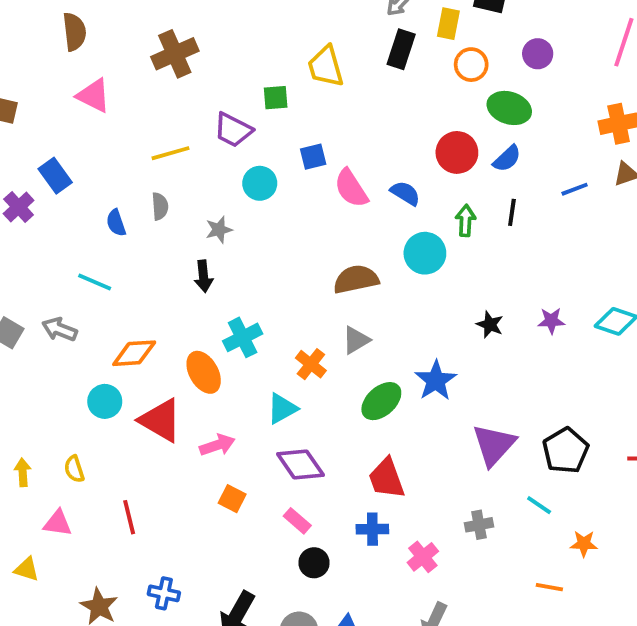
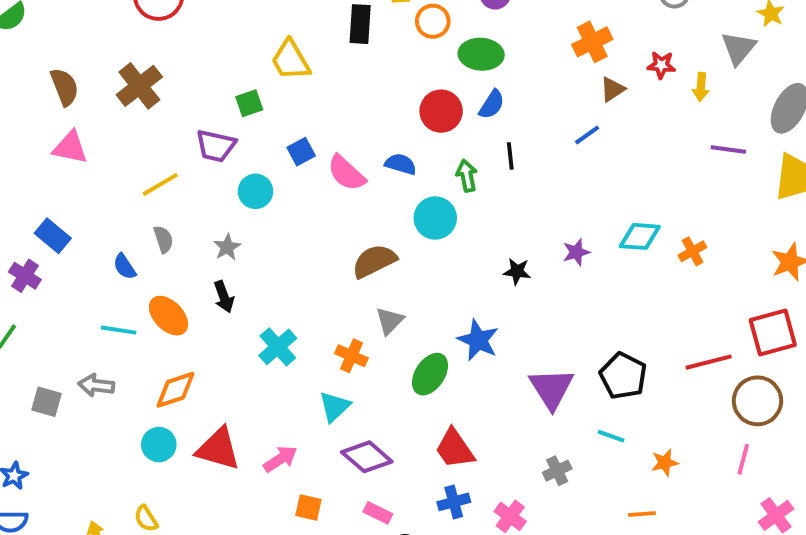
brown semicircle: (74, 32) -> (65, 87), moved
blue line: (575, 189) -> (587, 135), moved
orange ellipse: (204, 372) -> (169, 316), moved

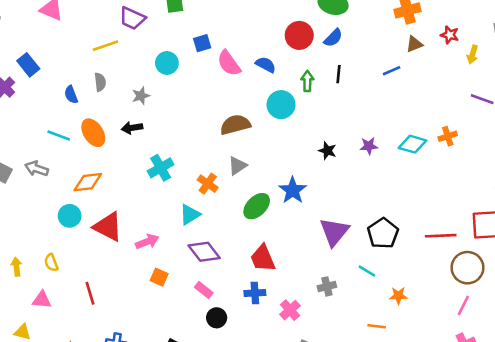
purple trapezoid: (216, 146) -> (132, 18), moved
orange cross: (692, 251) -> (448, 136), moved
black arrow: (224, 297) -> (132, 128), turned 90
pink line: (743, 459) -> (463, 305), moved

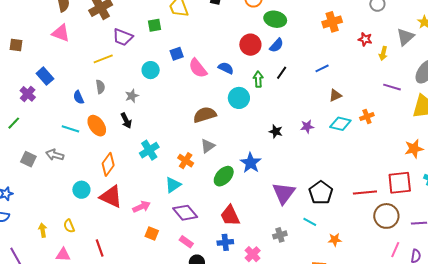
brown triangle: (414, 44) -> (335, 95), moved
black line: (338, 74) -> (282, 73), turned 32
black arrow: (132, 128) -> (126, 121), turned -105
orange diamond: (88, 182) -> (108, 164), moved, turned -45
pink line: (463, 305) -> (395, 250), moved

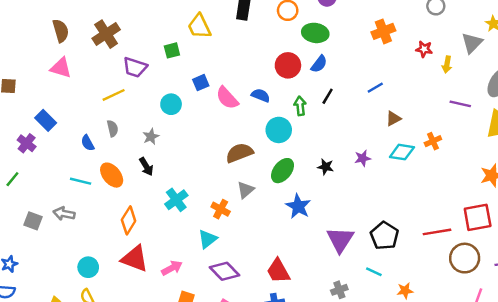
green ellipse: (224, 176) -> (283, 171), moved
cyan circle: (81, 190) -> (88, 267), moved

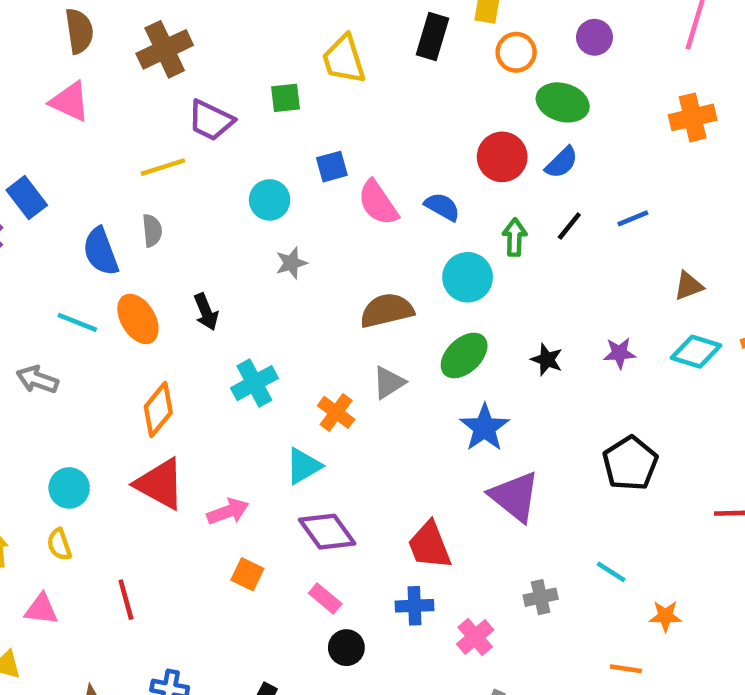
blue line: (375, 88) -> (633, 218), moved
gray star: (151, 137) -> (291, 263), moved
blue semicircle: (88, 143) -> (101, 251), size x1.5
black pentagon: (384, 236) -> (630, 463), moved
purple triangle: (340, 240) -> (515, 496), moved, turned -32

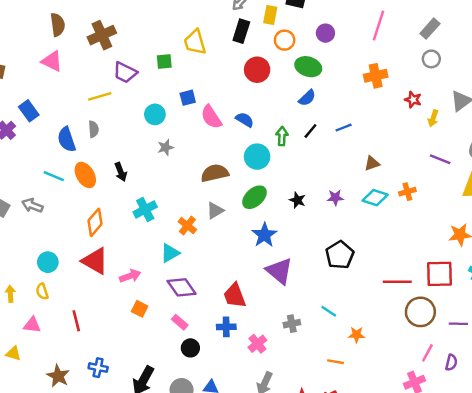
red circle: (502, 157) -> (257, 70), moved

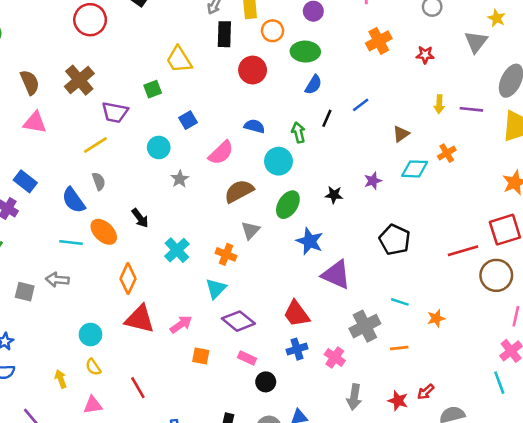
pink semicircle: (211, 117) -> (221, 153), moved, turned -85
yellow arrow: (433, 118) -> (439, 104), moved
gray cross: (292, 324) -> (365, 326), size x1.6
orange line: (336, 362) -> (399, 348), moved

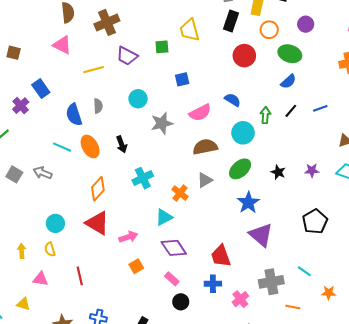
yellow line: (95, 145) -> (94, 70), moved
cyan circle: (159, 147) -> (138, 99), moved
gray star: (180, 179) -> (162, 123), size x1.5
orange square: (201, 356) -> (136, 266), turned 32

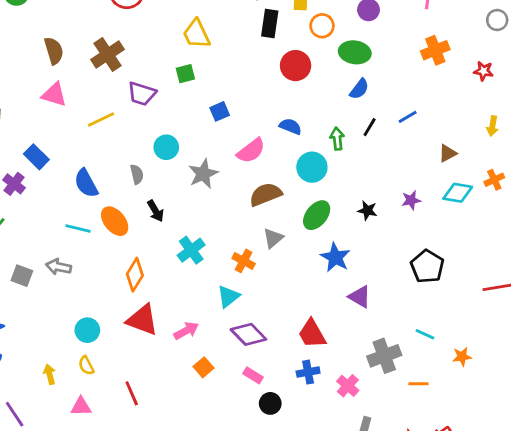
yellow trapezoid: (190, 30) -> (196, 34), moved
gray semicircle: (98, 106) -> (137, 174), moved
purple triangle: (261, 235) -> (360, 297), size x0.7

